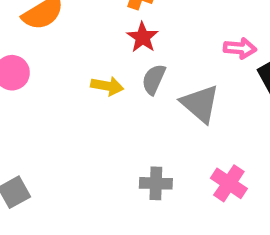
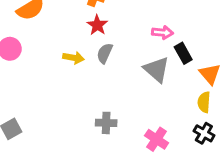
gray triangle: (200, 104) -> (157, 70), moved
pink cross: (229, 183) -> (157, 139), moved

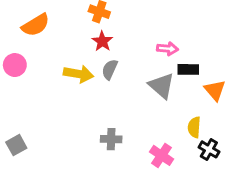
black rectangle: (183, 53) -> (188, 69), turned -60
yellow arrow: (74, 58) -> (79, 74), size x1.4
yellow semicircle: (204, 102) -> (194, 127), moved

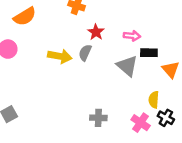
red star: (102, 41) -> (96, 32), moved
gray cross: (111, 139) -> (98, 118), moved
pink cross: (162, 155) -> (141, 123), moved

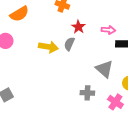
gray triangle: (127, 66) -> (104, 69), moved
gray cross: (98, 118) -> (87, 93), moved

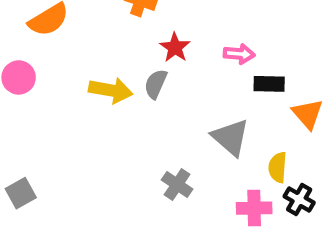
gray cross: (87, 93) -> (177, 185), moved, turned 32
pink cross: (115, 102) -> (254, 208), turned -35

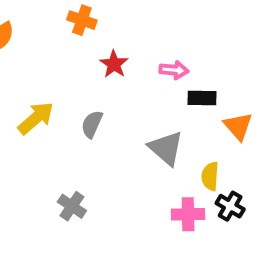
gray semicircle: (156, 84) -> (92, 124), moved
yellow arrow: (111, 90) -> (36, 118), moved, turned -51
gray cross: (177, 185) -> (72, 206), moved

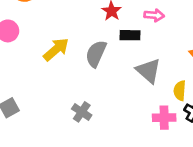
black rectangle: (202, 98) -> (130, 35), moved
gray semicircle: (92, 124) -> (96, 54), size x1.4

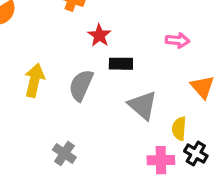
pink arrow: (154, 15) -> (177, 40), moved
yellow arrow: (56, 49) -> (34, 80), turned -36

